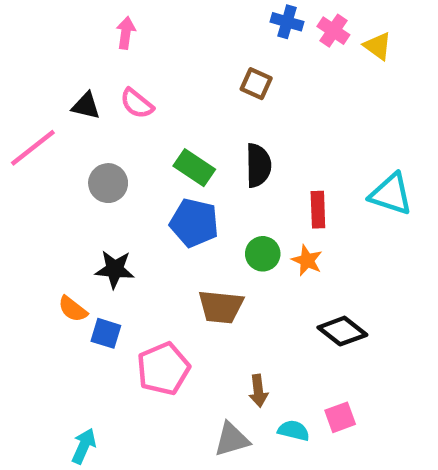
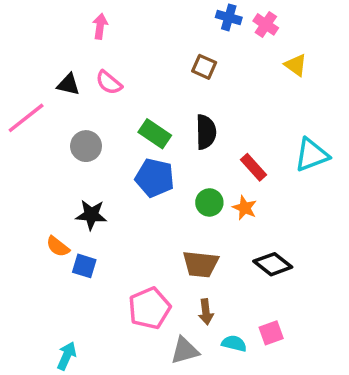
yellow triangle: (378, 46) -> (296, 65), moved
cyan triangle: (391, 194) -> (312, 155), turned -39
red rectangle: (318, 210) -> (253, 167), turned -40
brown trapezoid: (221, 307) -> (201, 264), moved
pink pentagon: (163, 369) -> (149, 308), moved

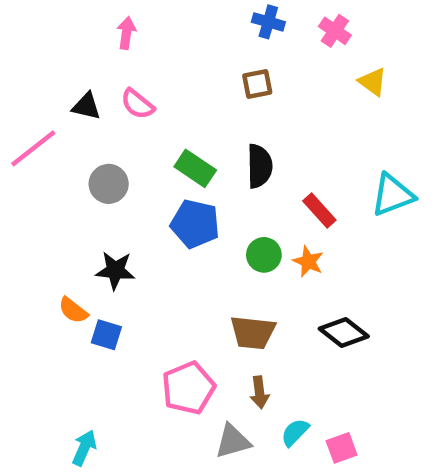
blue cross: (229, 17) -> (268, 22), moved
brown square: (204, 67) -> (257, 84), turned -35
pink square: (271, 333) -> (342, 448), moved
cyan semicircle: (234, 343) -> (295, 432), turned -60

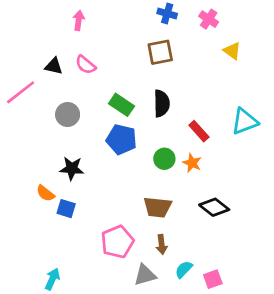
brown square: (257, 84) -> (160, 52), size x1.4

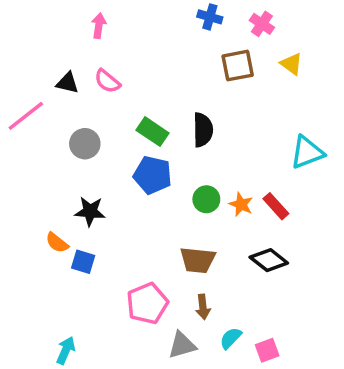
brown square: (160, 52) -> (238, 66), moved
red rectangle: (199, 131) -> (276, 206), moved

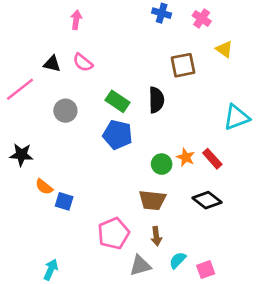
brown square: (238, 66) -> (183, 65), moved
green circle: (206, 199) -> (162, 164), moved
black star: (90, 211) -> (21, 155), moved

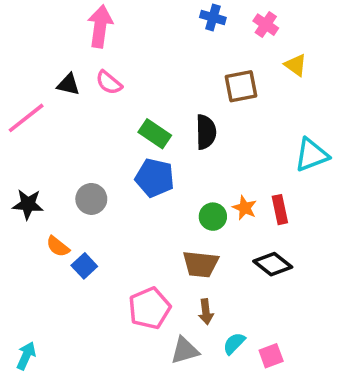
pink arrow: (76, 20) -> (100, 26), size x1.6
gray circle: (65, 111) -> (91, 199), moved
red rectangle: (212, 159) -> (280, 210), turned 30
blue square: (64, 201) -> (84, 266), turned 30
cyan arrow: (51, 270) -> (26, 356), moved

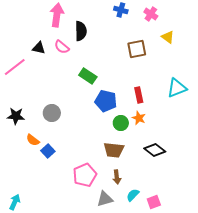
black semicircle: (206, 132) -> (81, 31), moved
blue pentagon: (155, 178) -> (106, 101), moved
red rectangle: (280, 210) -> (139, 95), moved

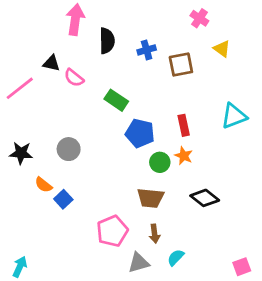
blue cross: (121, 10) -> (147, 50), moved, turned -32
pink semicircle: (62, 47) -> (74, 78), moved
pink square: (154, 202) -> (242, 267), moved

